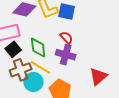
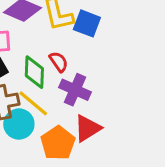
red semicircle: (66, 38) -> (59, 62), moved
red triangle: (98, 76) -> (87, 128), moved

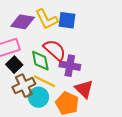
red semicircle: (59, 62) -> (55, 50), size x1.6
red triangle: (87, 128) -> (84, 89), turned -30

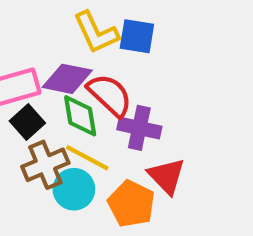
purple diamond: (23, 22) -> (67, 79), moved

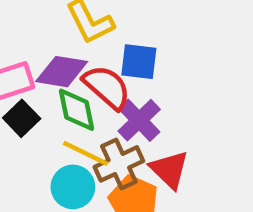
blue square: (137, 36) -> (139, 62), moved
purple cross: (139, 128) -> (139, 120), turned 36
brown cross: (45, 165) -> (119, 164), moved

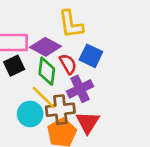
red semicircle: (107, 87) -> (68, 64), size x0.7

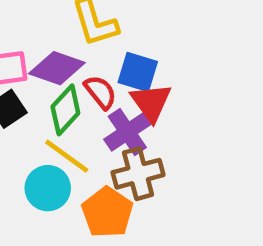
green diamond: (47, 71) -> (65, 110), turned 44
brown cross: (60, 110) -> (138, 174), moved
red triangle: (88, 122) -> (151, 102), moved

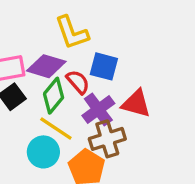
red triangle: (151, 102) -> (136, 104), moved, turned -36

